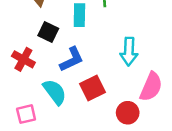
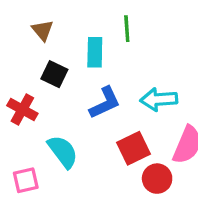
cyan arrow: (129, 52) -> (159, 99), turned 84
blue L-shape: (72, 59) -> (105, 103), moved
red square: (92, 88) -> (134, 148), moved

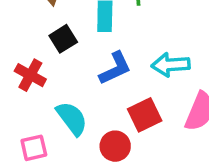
black square: (54, 74) -> (63, 39), turned 32
red circle: (157, 179) -> (115, 146), moved

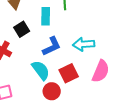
cyan semicircle: (72, 118) -> (41, 70), moved

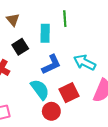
cyan arrow: (84, 44) -> (85, 62), turned 30

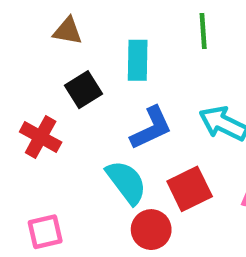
green line: (65, 19) -> (203, 31), moved
brown triangle: (13, 20) -> (68, 31), turned -40

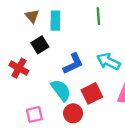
brown triangle: (68, 31) -> (32, 16), turned 40
cyan rectangle: (138, 60) -> (55, 21), moved
pink square: (45, 232) -> (34, 114), moved

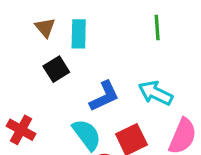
green line: (98, 16) -> (157, 27), moved
red cross: (19, 68) -> (21, 130), moved

